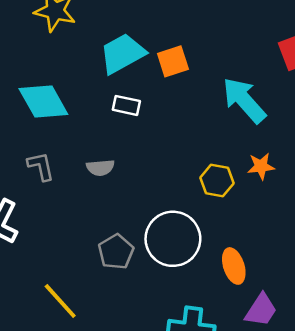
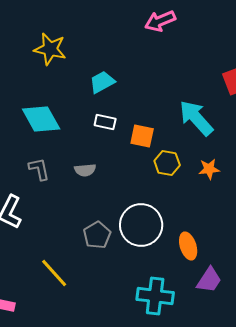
cyan trapezoid: (122, 54) -> (102, 82), size x0.7
orange square: (173, 61) -> (142, 136), moved, turned 30
yellow hexagon: (217, 181) -> (167, 163), moved

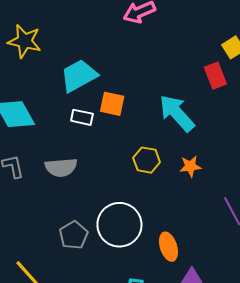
cyan trapezoid: (102, 82) -> (79, 76), size x1.4
orange square: (142, 136) -> (112, 104), moved
gray semicircle: (85, 170) -> (61, 167), size x1.4

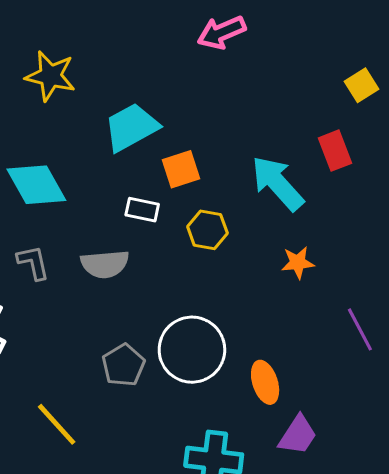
red rectangle: (215, 76) -> (335, 151), moved
orange square: (112, 104) -> (181, 169), turned -30
white rectangle: (82, 117) -> (142, 210), moved
yellow hexagon: (147, 160) -> (207, 230), moved

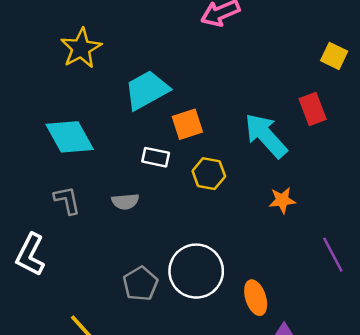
yellow star: (50, 76) -> (81, 48), turned 30
yellow square: (361, 85) -> (334, 56), turned -32
gray semicircle: (105, 264) -> (125, 201), size x0.7

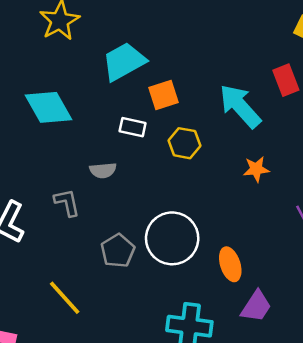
gray L-shape: (67, 200) -> (67, 203), moved

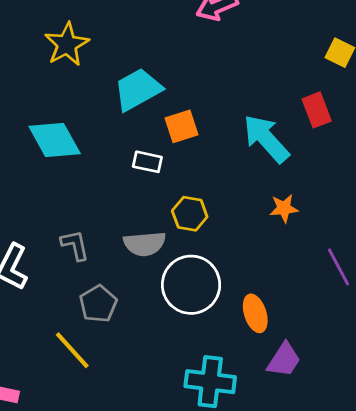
yellow hexagon: (184, 143) -> (190, 214), moved
gray semicircle: (103, 170) -> (145, 244), moved, size x1.4
gray pentagon: (118, 251) -> (98, 304), moved

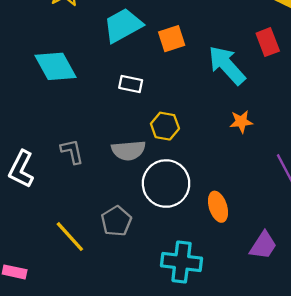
orange square: (181, 126) -> (172, 39), moved
gray pentagon: (98, 304) -> (116, 221), moved
purple trapezoid: (284, 360) -> (263, 245), moved

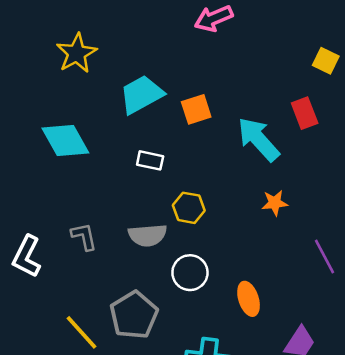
white circle: (166, 184) -> (190, 273), size x0.7
gray pentagon: (116, 221) -> (134, 315), size x1.4

